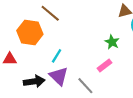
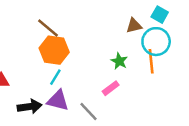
orange hexagon: (30, 32) -> (54, 50), moved
purple triangle: (59, 76) -> (58, 100), turned -30

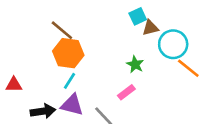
cyan square: (160, 15) -> (138, 16), moved, turned 35
orange line: (151, 61) -> (188, 68), moved, turned -45

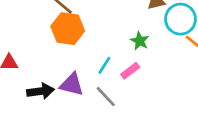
cyan line: (70, 81) -> (104, 65), moved

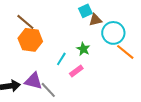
cyan line: (104, 65) -> (61, 59), moved
gray line: (106, 97) -> (48, 90), moved

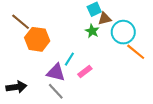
brown line: (25, 22) -> (21, 22), moved
green star: (83, 49) -> (92, 31), moved
purple triangle: (33, 81) -> (56, 73), moved

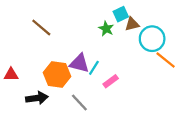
green star: (92, 31) -> (106, 29), moved
orange hexagon: (37, 39) -> (57, 75), moved
purple triangle: (56, 73) -> (79, 63), moved

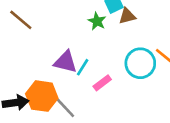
cyan circle: (152, 39) -> (140, 63), moved
orange hexagon: (57, 75) -> (42, 96), moved

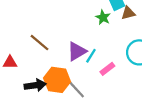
brown line: (21, 20) -> (39, 43), moved
purple triangle: (65, 62) -> (77, 51), turned -45

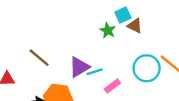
brown triangle: (128, 13) -> (135, 26), turned 40
cyan line: (91, 56) -> (95, 72), turned 40

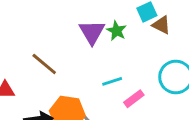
green star: (108, 30) -> (117, 31), moved
purple triangle: (79, 67) -> (92, 32), moved, turned -30

